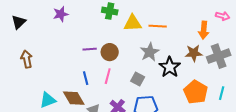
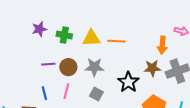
green cross: (110, 11) -> (64, 35), moved
purple star: (61, 14) -> (39, 29), moved
gray star: (150, 52) -> (94, 67), moved, turned 30

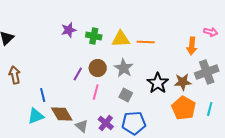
purple line: (48, 64) -> (78, 74), moved, turned -56
gray star: (94, 67) -> (124, 68), turned 30
brown star: (152, 68) -> (183, 82), moved
blue line: (44, 93) -> (43, 95), moved

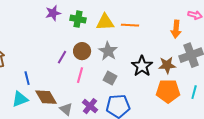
orange pentagon: (184, 108) -> (168, 91), turned -30

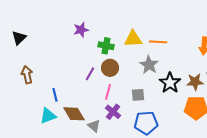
green cross: (78, 19) -> (106, 46), moved
gray star: (108, 51) -> (149, 65), moved
gray square: (110, 78) -> (138, 95), turned -32
purple cross: (90, 106) -> (113, 112), moved

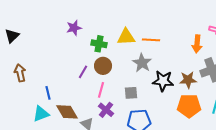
black star: (170, 83) -> (163, 81), turned -30

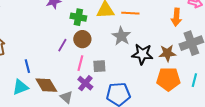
gray square: (131, 93) -> (99, 66), moved

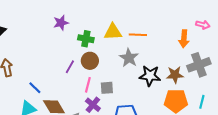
blue line: (27, 66) -> (35, 88), turned -32

